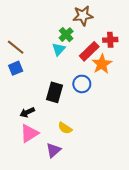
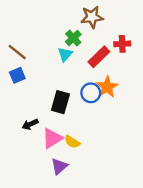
orange star: (102, 64) -> (107, 87), moved
pink triangle: (29, 133) -> (52, 138), moved

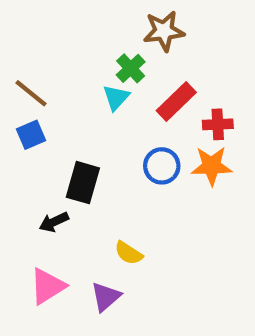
red cross: (122, 44) -> (218, 124), moved
orange star: (107, 87) -> (212, 166), moved, turned 30
black rectangle: (60, 102) -> (83, 183), moved
pink triangle: (52, 138) -> (48, 286), moved

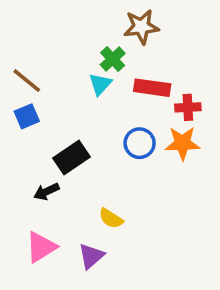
red rectangle: (176, 102) -> (152, 88), turned 52
black rectangle: (83, 183) -> (71, 158), turned 40

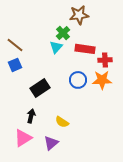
black arrow: (46, 192) -> (31, 116), moved, turned 128

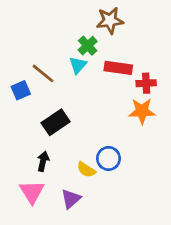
brown line: (15, 45) -> (43, 73), moved
blue circle: (78, 80) -> (108, 158), moved
pink triangle: (23, 138) -> (32, 192), turned -30

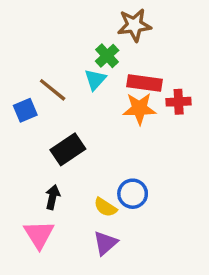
orange star: (142, 111) -> (139, 109), moved
purple triangle: (71, 199) -> (105, 243), moved

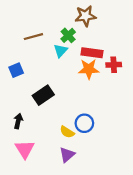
brown line: (53, 90) -> (33, 37), moved, turned -54
black arrow: (53, 197) -> (18, 121), moved

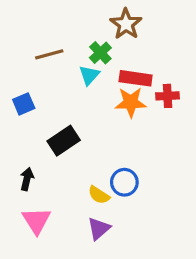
brown star: (85, 16) -> (126, 24), turned -30

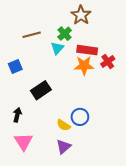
red cross: (168, 96) -> (108, 61), turned -32

